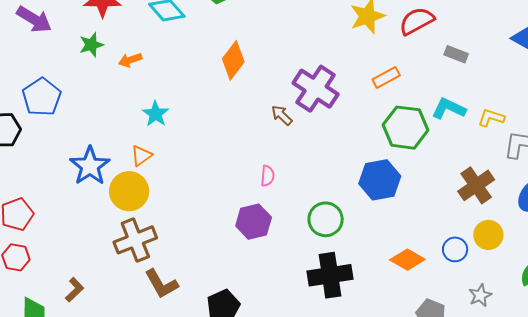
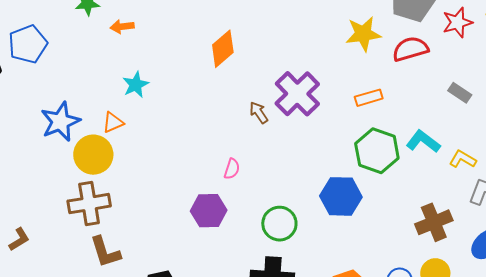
gray rectangle: (456, 54) -> (460, 93), moved

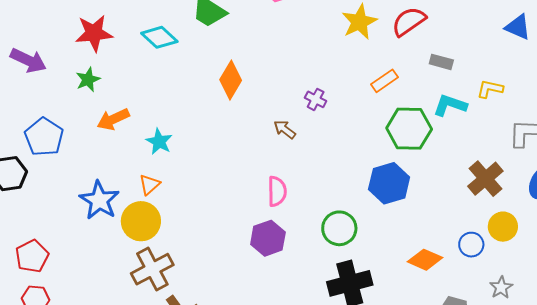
orange arrow: (122, 27) -> (113, 119), moved, size x1.4
gray rectangle: (460, 93) -> (441, 62), moved
purple cross: (297, 94) -> (316, 99), size x0.5
yellow L-shape: (463, 159) -> (490, 89), moved
pink semicircle: (232, 169) -> (277, 191), size x1.4

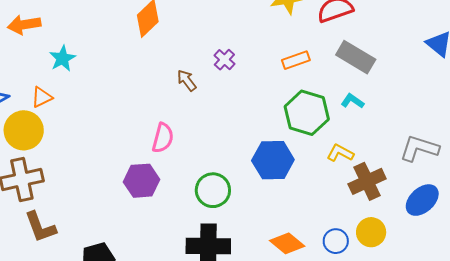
gray rectangle: (441, 62) -> (356, 57), size x1.6
yellow L-shape: (490, 89) -> (340, 153), moved
cyan L-shape: (450, 105) -> (352, 101), size x0.7

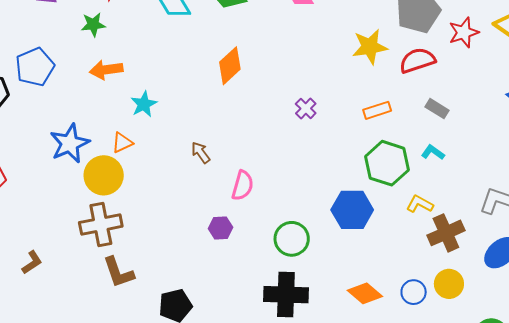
gray rectangle: (356, 57) -> (437, 109), size x0.6
brown arrow: (187, 80) -> (201, 152), moved
purple hexagon: (142, 181) -> (220, 228), size x0.7

